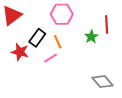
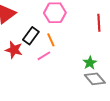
green star: (91, 37) -> (90, 63), moved

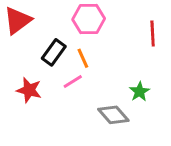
red star: (14, 50) -> (29, 90), moved
gray diamond: (95, 79) -> (113, 115), moved

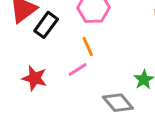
black rectangle: (54, 52) -> (46, 25), moved

